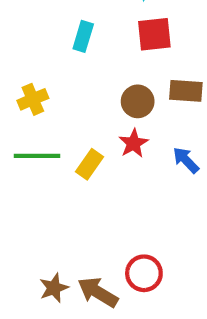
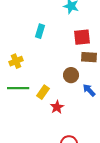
red square: (154, 34) -> (82, 37), moved
brown circle: (138, 101) -> (71, 75), moved
red star: (133, 143) -> (57, 107), moved

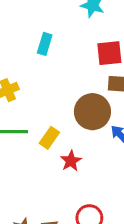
brown circle: (71, 75) -> (92, 112), size x1.5

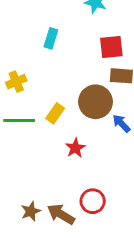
yellow rectangle: (49, 138) -> (55, 113), moved

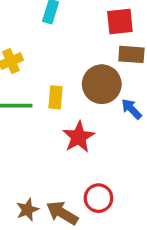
yellow rectangle: (55, 113) -> (56, 97), turned -30
red star: (75, 148) -> (79, 137), size x1.4

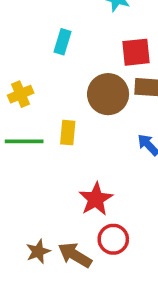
brown circle: (102, 84) -> (108, 94), moved
red star: (79, 137) -> (96, 199), moved

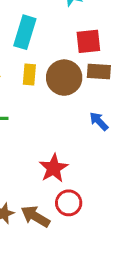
cyan rectangle: (63, 42) -> (25, 32), size x1.5
yellow rectangle: (68, 133) -> (29, 75), moved

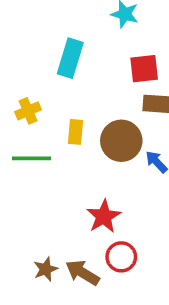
yellow rectangle: (29, 75) -> (76, 132), moved
brown circle: (64, 78) -> (121, 141), moved

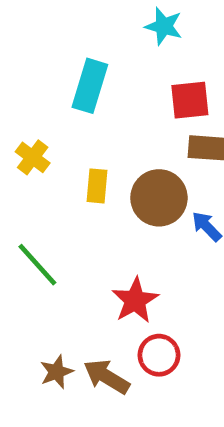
yellow cross: (28, 111) -> (33, 157), turned -30
green line: (32, 158) -> (37, 265), moved, turned 48

